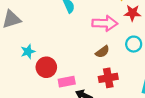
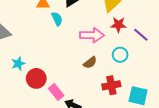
red cross: (108, 78) -> (111, 85), moved
pink rectangle: (67, 82) -> (56, 92), turned 63

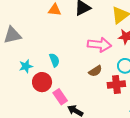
cyan semicircle: (57, 19) -> (54, 60), moved
red cross: (111, 85) -> (116, 85), moved

